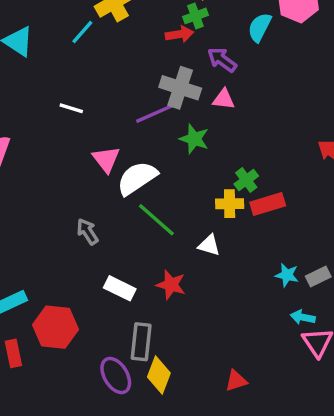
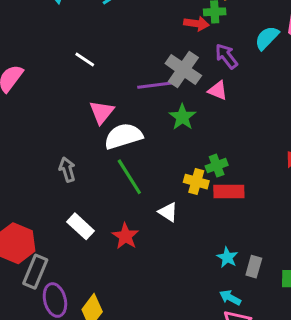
gray rectangle: (318, 277) -> (254, 267), turned -65
gray rectangle: (141, 342) -> (35, 272), moved

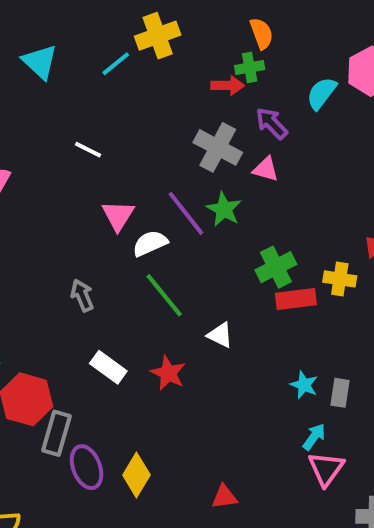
purple line: (157, 85) -> (186, 213), moved, turned 66
white semicircle: (123, 136) -> (150, 243), size x0.7
green cross: (217, 166) -> (276, 267), size x1.4
yellow cross: (196, 182) -> (340, 279), moved
cyan arrow: (230, 298) -> (314, 437), turned 105

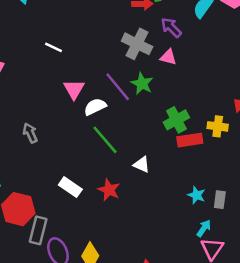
gray arrow: (82, 295) -> (30, 133), moved

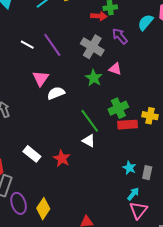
pink triangle: (168, 57) -> (115, 69), moved
purple line: (118, 87) -> (52, 45), moved
green line: (105, 140) -> (90, 121), moved

